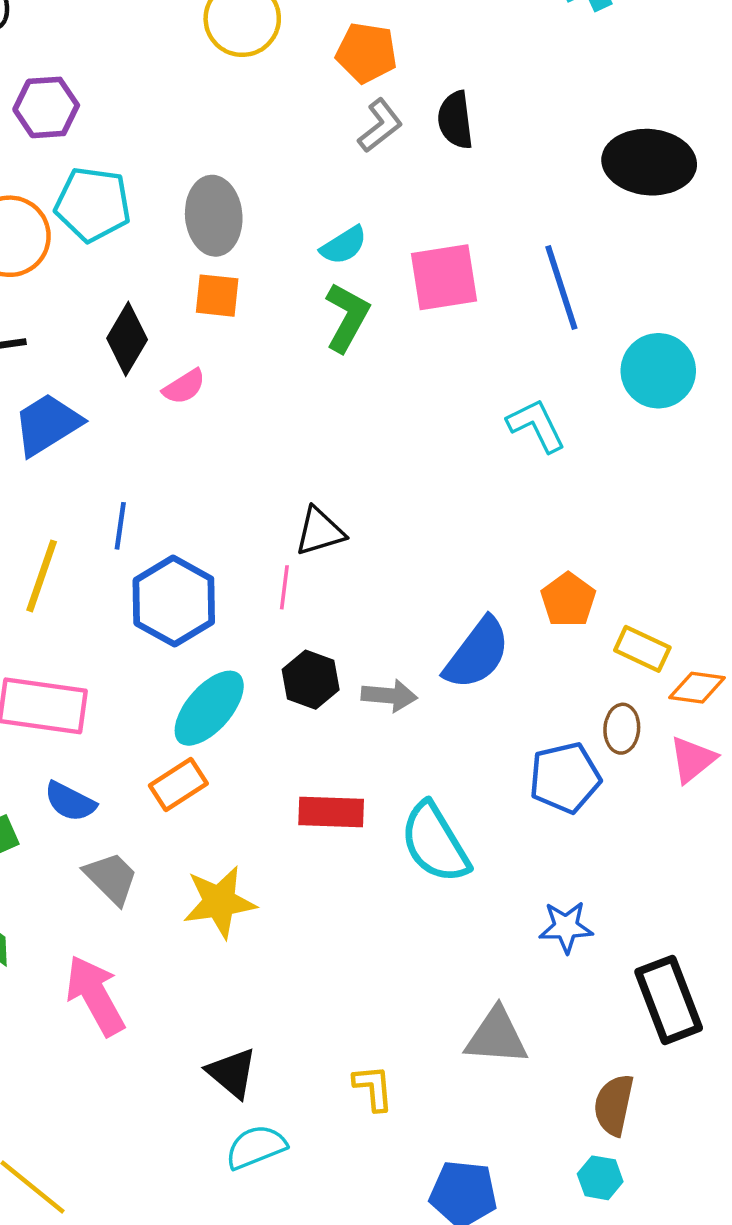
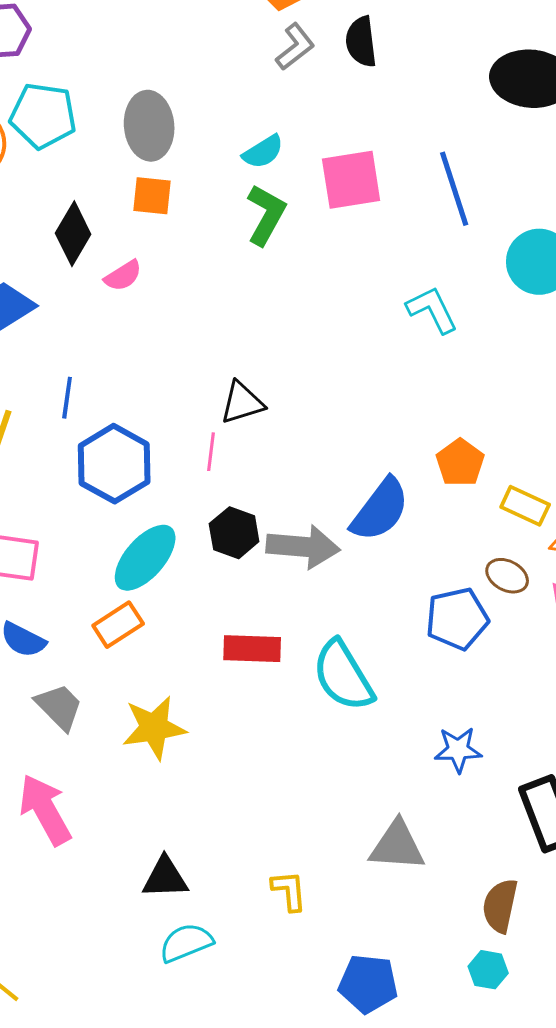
gray arrow: (389, 696) -> (303, 547), size x1.5
brown ellipse: (622, 729) -> (507, 576), turned -66
black triangle: (232, 1073) -> (165, 878), turned -42

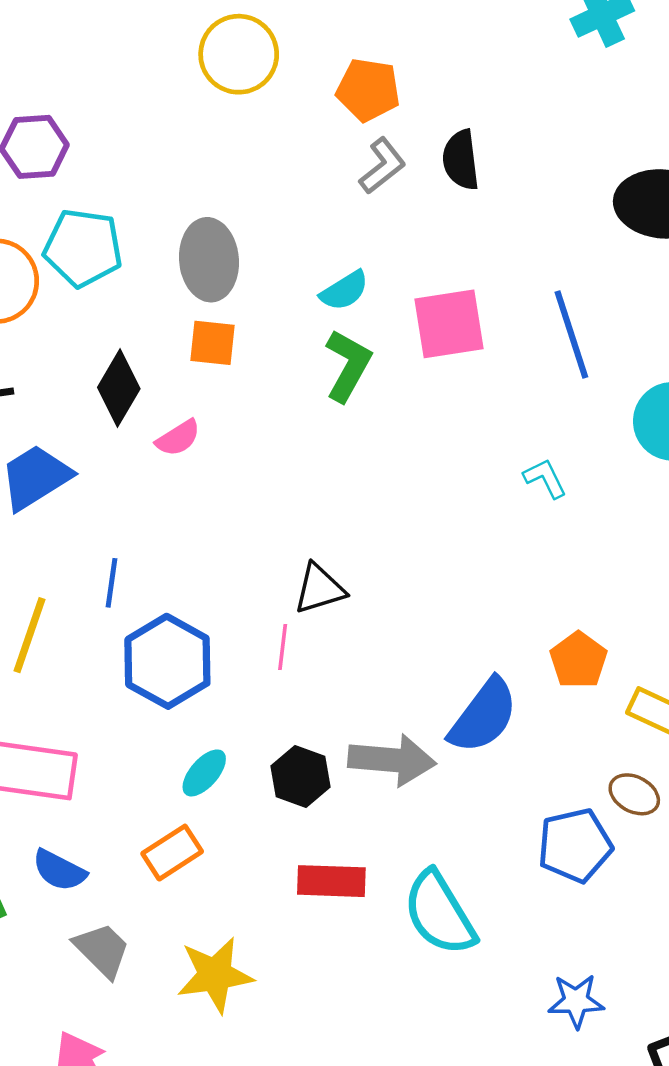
cyan L-shape: (432, 310) -> (545, 478), size x0.7
black hexagon: (234, 533) -> (300, 777), moved
cyan ellipse: (145, 558) -> (204, 773), size x0.6

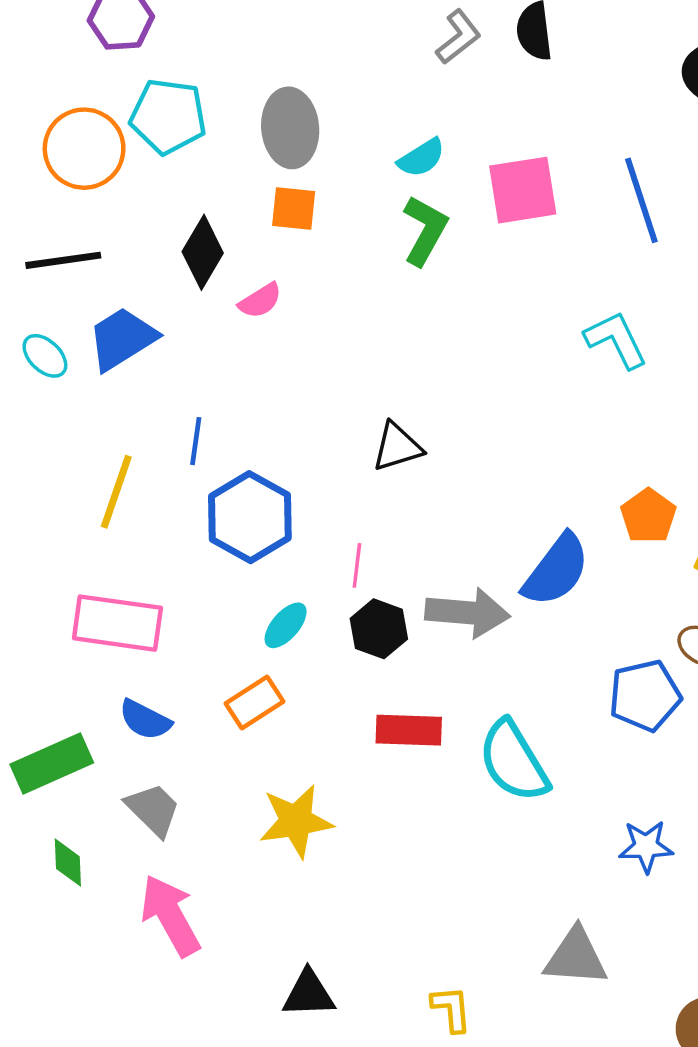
cyan L-shape: (545, 478) -> (616, 340), size x1.5
pink line: (283, 647) -> (357, 565), moved
gray trapezoid: (102, 950) -> (153, 810), moved

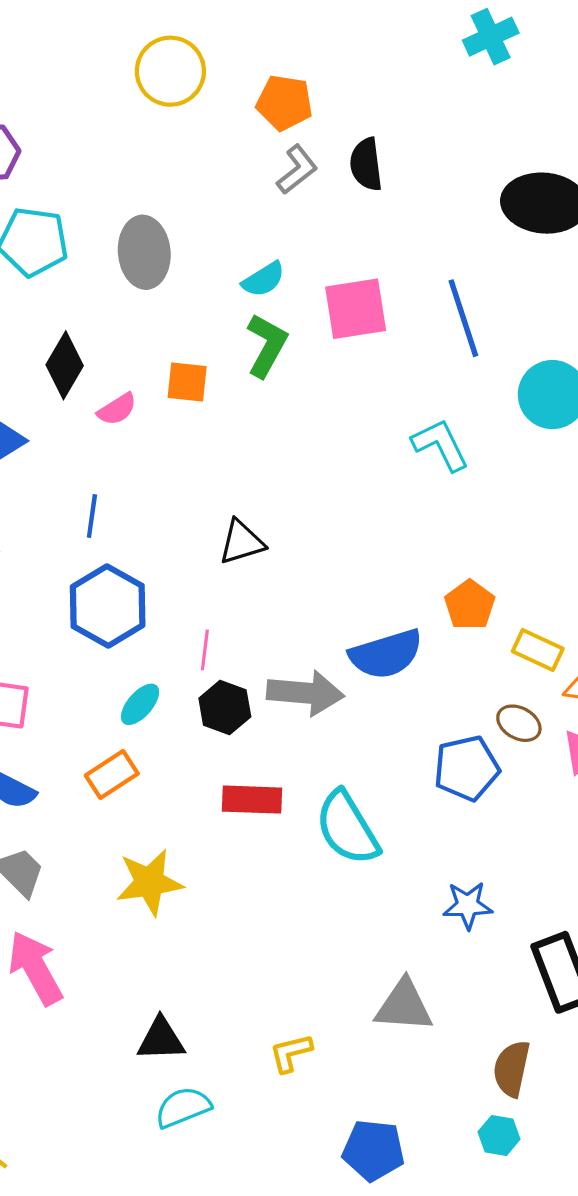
orange square: (294, 209) -> (187, 382), moved
blue line: (196, 441) -> (92, 516), moved
blue semicircle: (556, 570) -> (386, 654), turned 36
yellow L-shape: (451, 1009) -> (291, 1053), turned -99

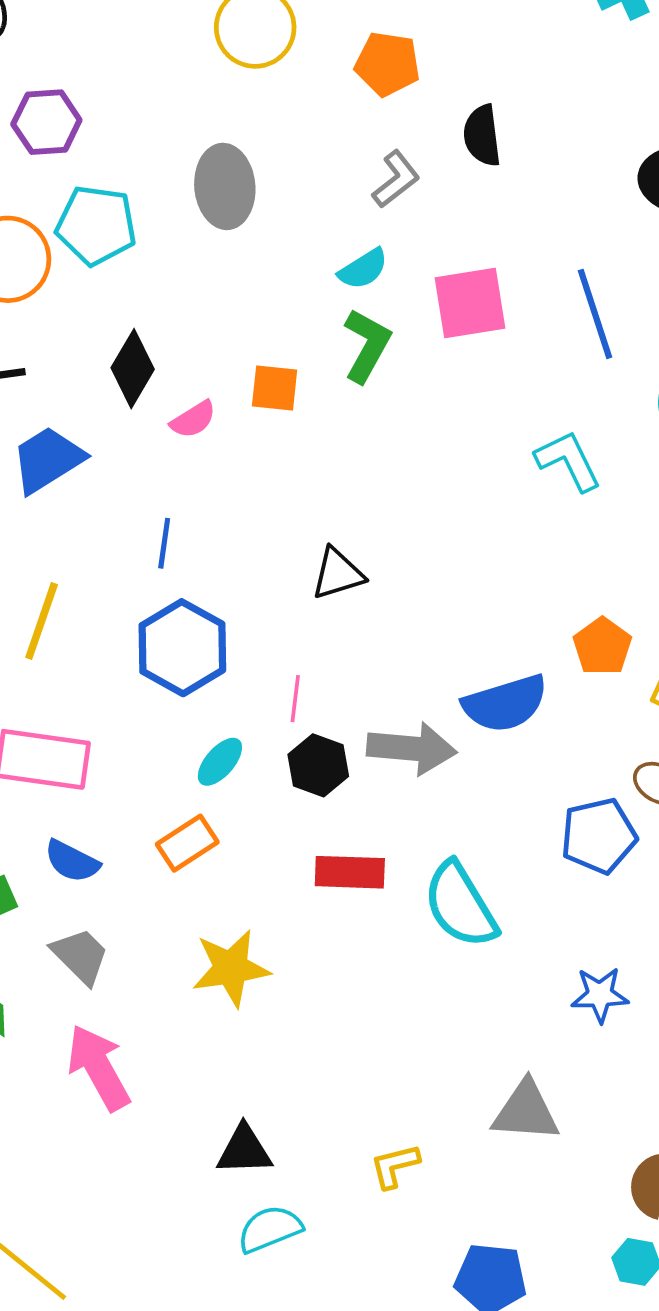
gray L-shape: (297, 170) -> (396, 179), moved
gray ellipse: (144, 252) -> (225, 186), moved

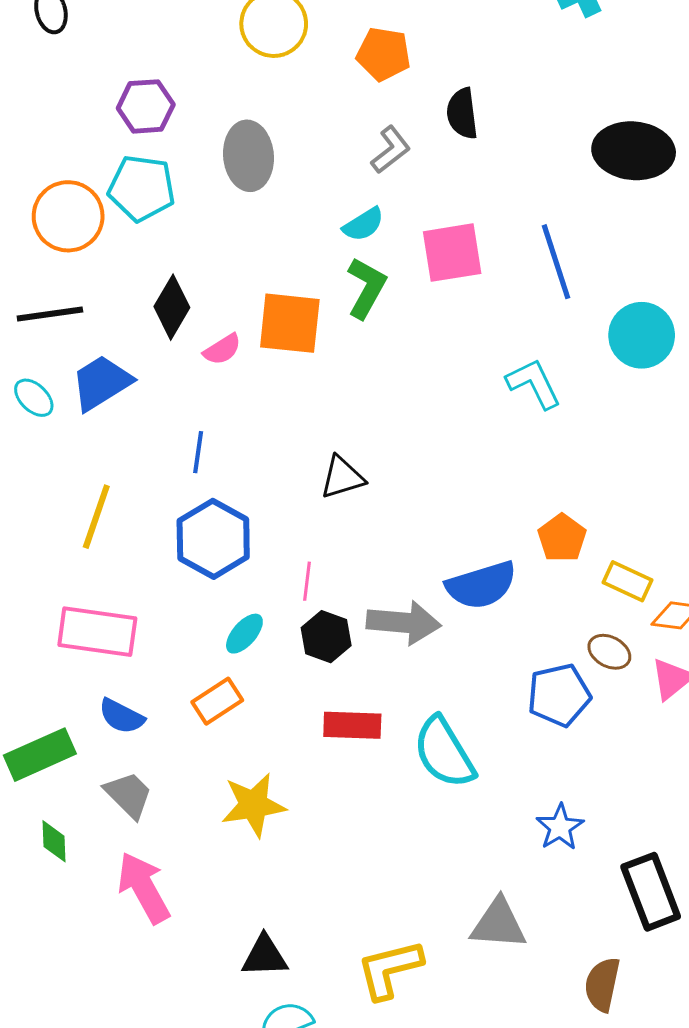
purple hexagon: (46, 122) -> (146, 106), moved
orange square: (275, 388) -> (290, 323), size x1.6
blue star: (600, 995) -> (560, 827), turned -30
yellow L-shape: (395, 1166) -> (390, 969), size x1.6

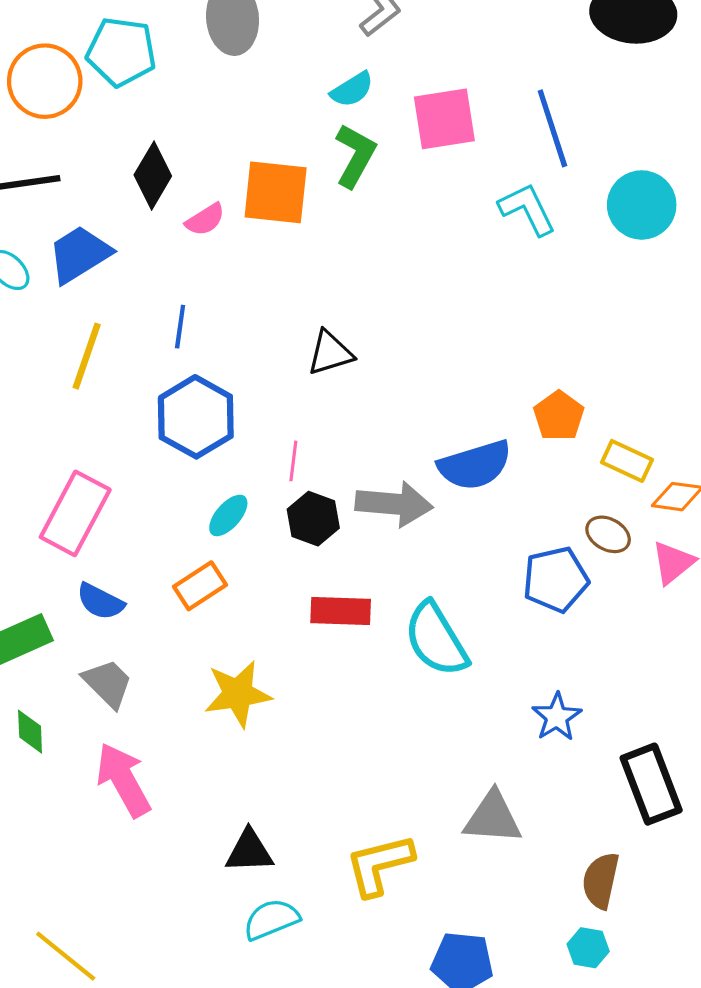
cyan L-shape: (534, 384) -> (527, 209), moved
yellow line: (96, 517) -> (87, 356), moved
pink rectangle: (97, 632) -> (75, 513), turned -70

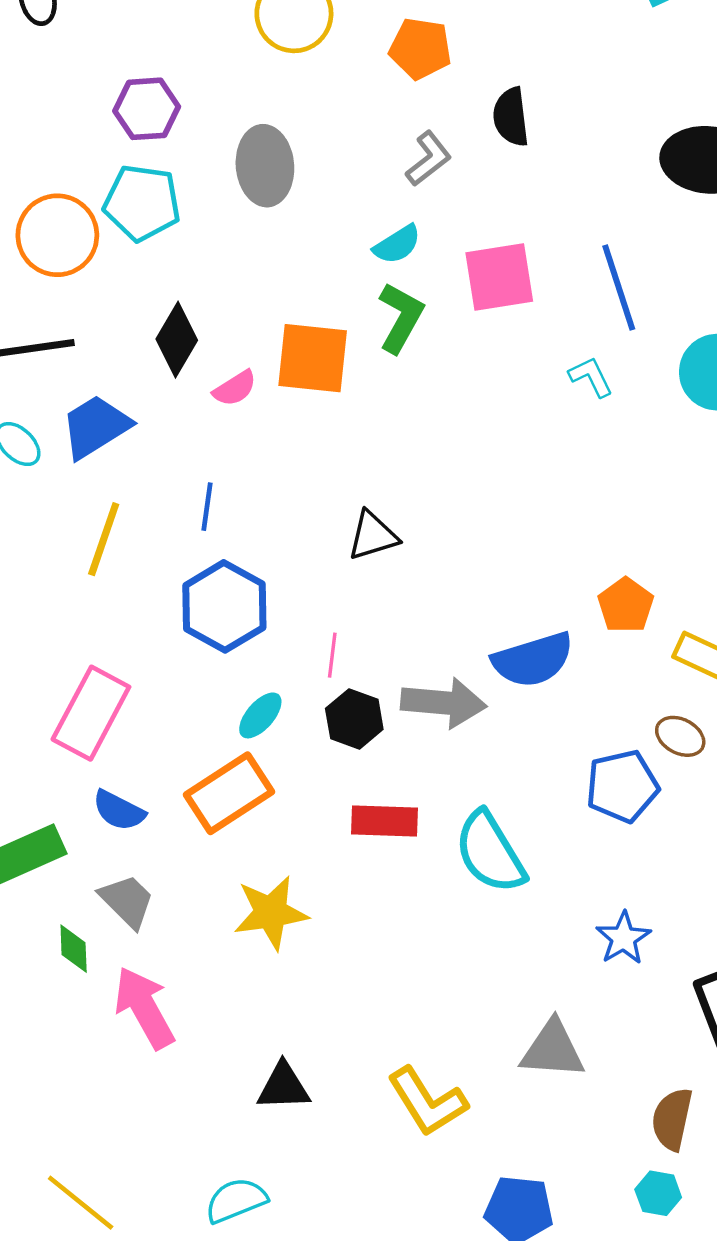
cyan L-shape: (527, 209) -> (591, 377), size x0.7
orange rectangle: (200, 586) -> (229, 793), size x1.5
green diamond: (30, 732) -> (74, 949), moved
yellow L-shape: (379, 865) -> (427, 1102), turned -108
cyan semicircle: (271, 919) -> (236, 1200), moved

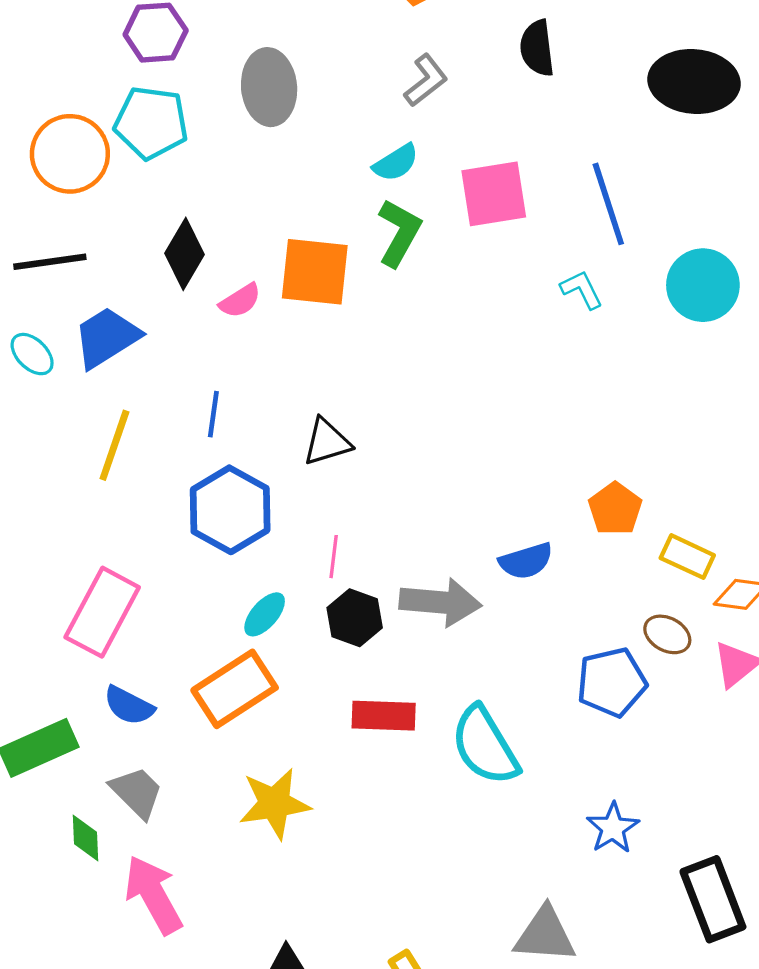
black semicircle: (511, 117) -> (537, 48), moved
black triangle: (373, 536) -> (327, 442), moved
blue semicircle: (533, 660) -> (526, 561), size x0.7

